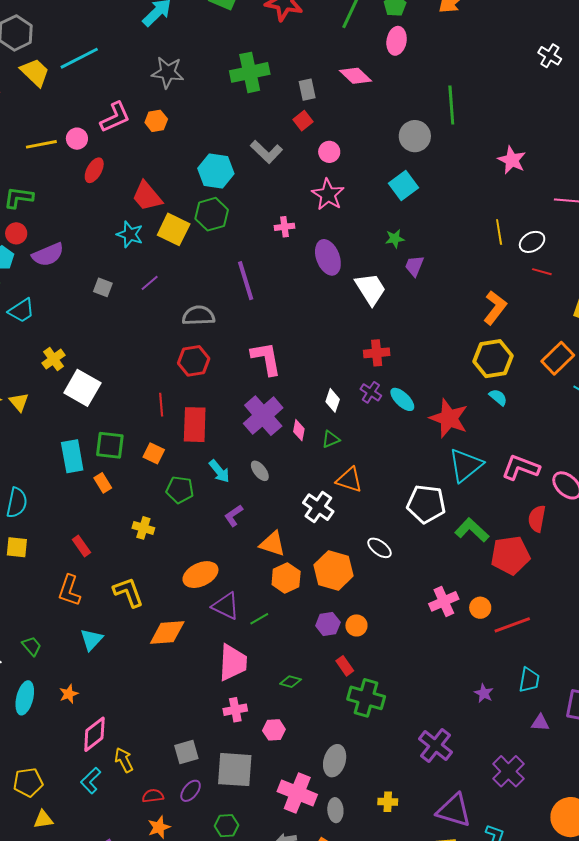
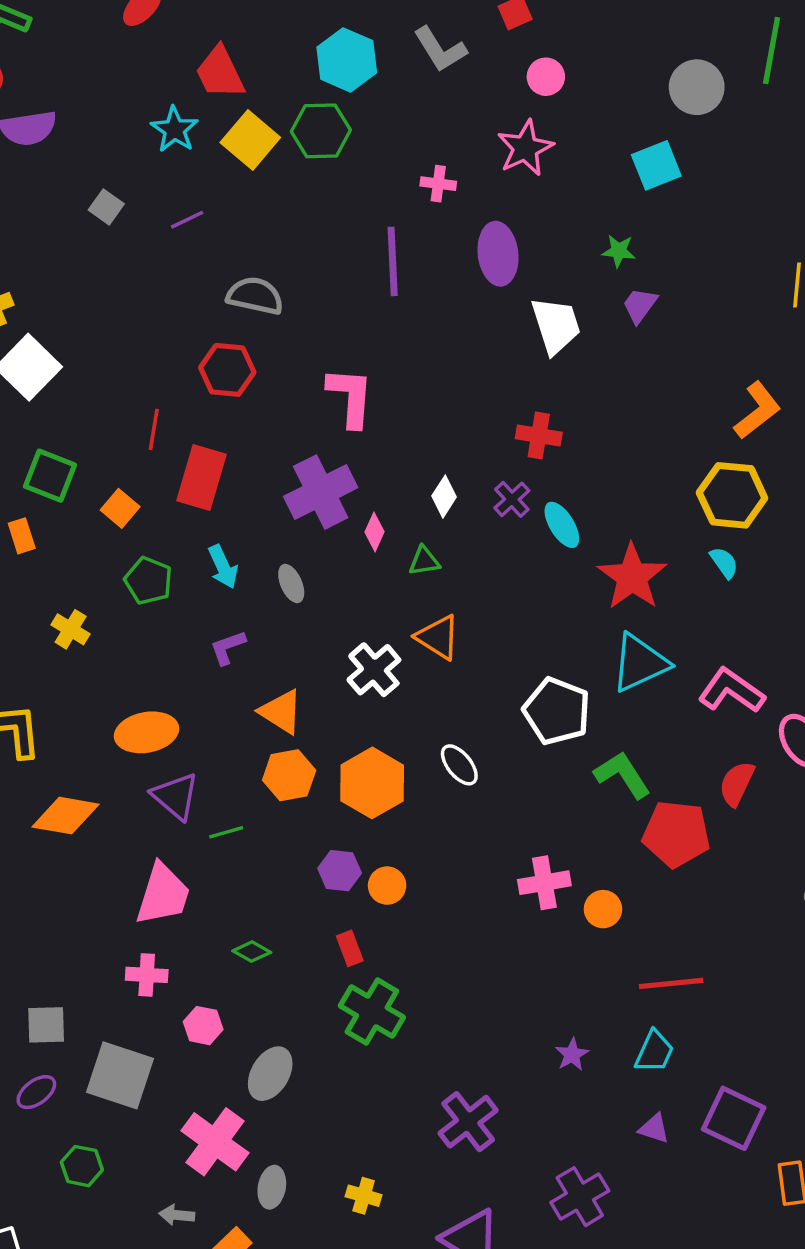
purple line: (246, 281) -> (393, 261), moved
red line: (512, 625) -> (671, 983), moved
gray ellipse: (335, 761) -> (270, 1074), moved

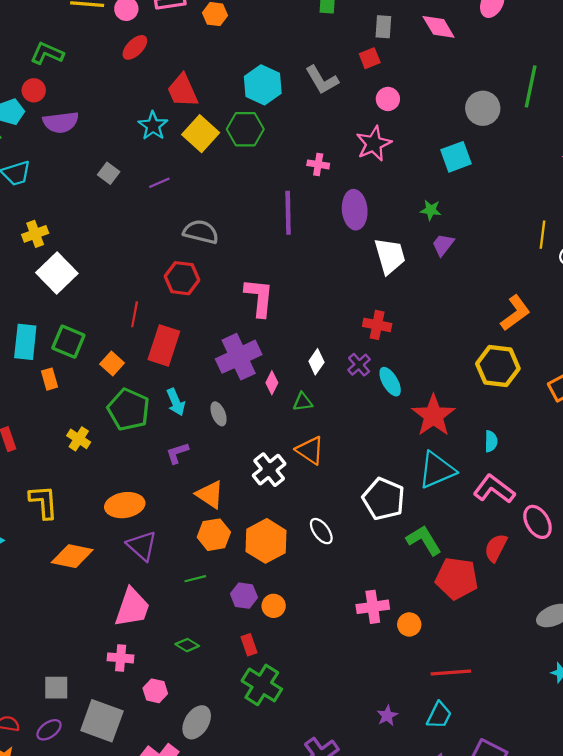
cyan semicircle: (724, 563) -> (491, 441), moved, turned 35
green pentagon: (148, 581) -> (129, 410), size x1.4
green line: (226, 832) -> (195, 579), moved

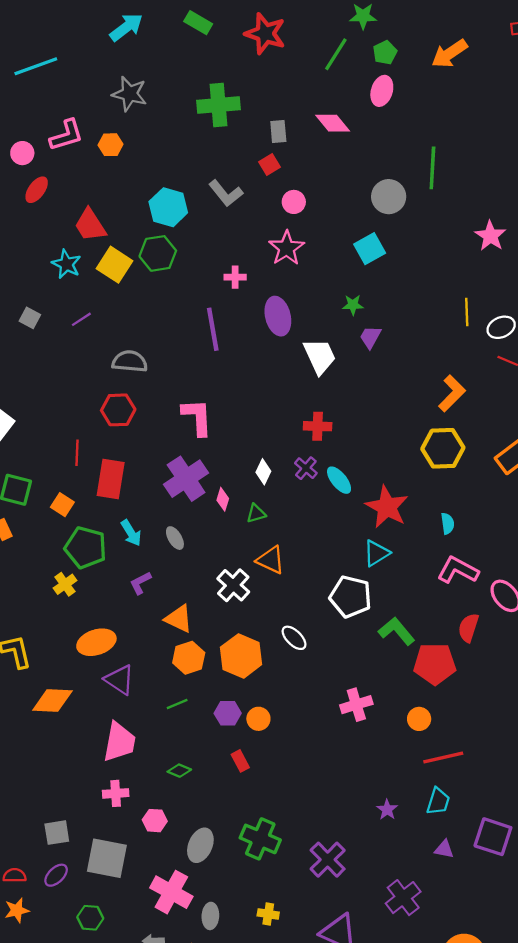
yellow cross: (79, 439) -> (65, 584), moved, turned 30
cyan triangle: (437, 470) -> (376, 553), moved, size x0.7
orange circle: (409, 624) -> (419, 719), moved
green cross: (262, 685) -> (260, 839), moved

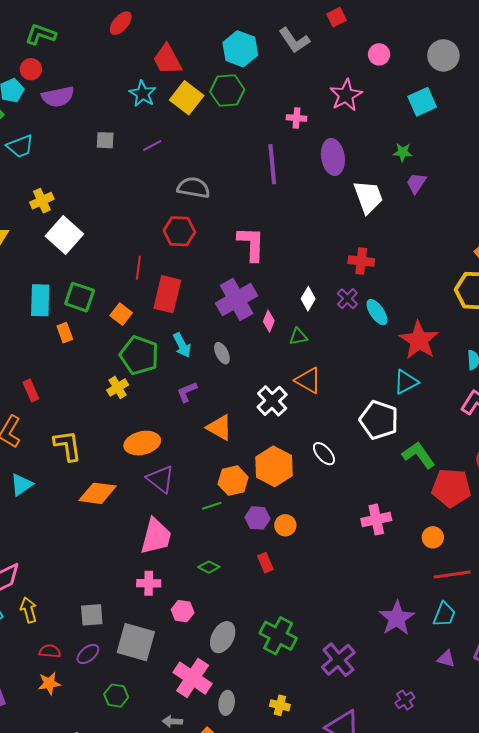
pink circle: (294, 202) -> (379, 54), moved
gray square: (30, 318) -> (105, 140), turned -30
orange hexagon: (189, 658) -> (233, 481), moved
purple star: (387, 810) -> (397, 618), size x1.8
purple cross: (403, 898) -> (405, 700), size x0.6

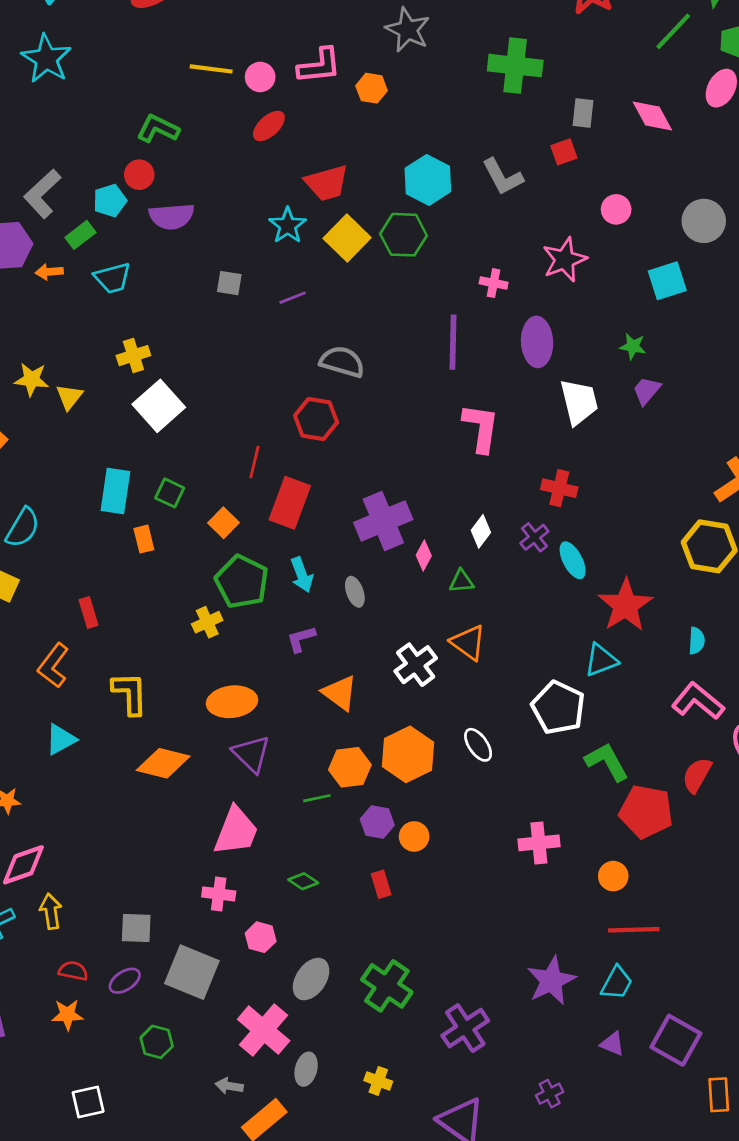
red trapezoid: (167, 60) -> (327, 183), turned -84
pink L-shape: (251, 244) -> (481, 428), moved
green square: (80, 297) -> (170, 493), size x0.7

